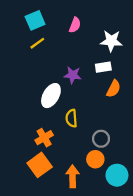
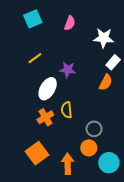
yellow line: (37, 43) -> (35, 58), moved
white rectangle: (103, 67) -> (113, 62), moved, turned -40
orange cross: (44, 138) -> (45, 117), moved

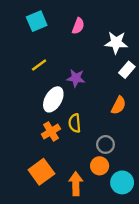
orange semicircle: (106, 82) -> (119, 105), moved

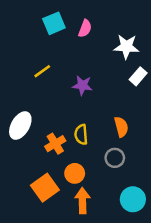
cyan square: (37, 21) -> (54, 23), moved
white ellipse: (53, 99) -> (20, 126), moved
orange semicircle: (119, 105) -> (121, 127), moved, turned -42
orange circle: (100, 166) -> (75, 173), moved

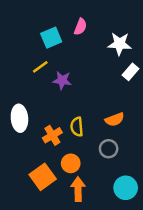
cyan square: (54, 23) -> (51, 38), moved
purple star: (82, 85) -> (62, 80), moved
white ellipse: (20, 126) -> (19, 118), turned -35
orange semicircle: (121, 127) -> (115, 119), turned 84

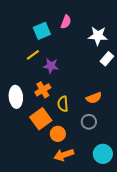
orange cross: (52, 135) -> (43, 90), moved
orange square: (43, 177) -> (41, 119), moved
orange arrow: (78, 189) -> (64, 155), turned -108

